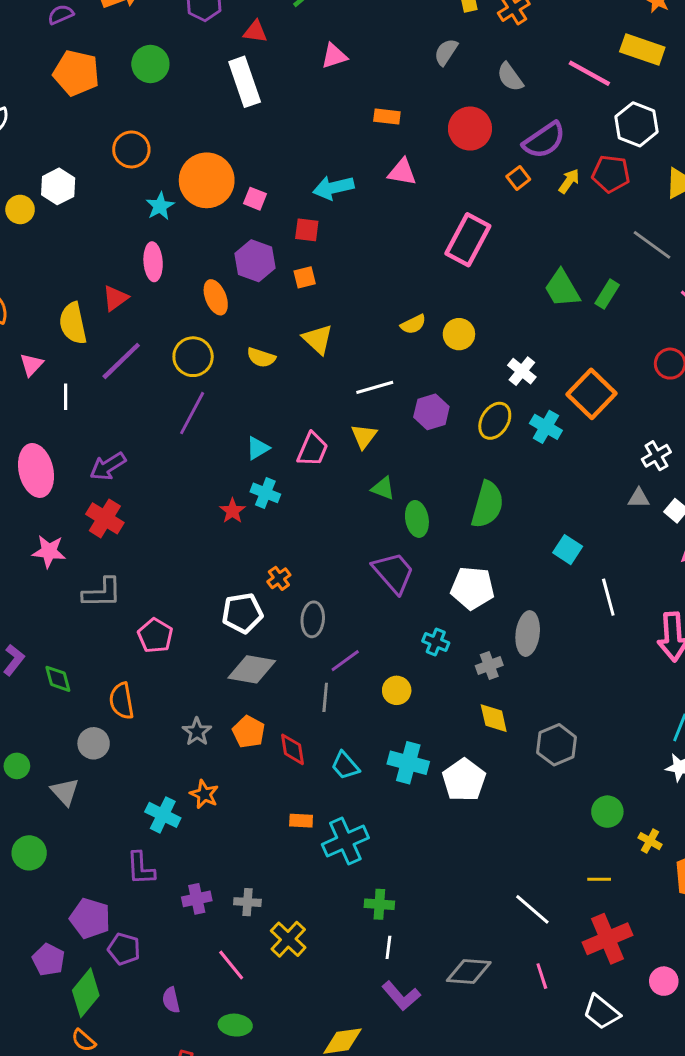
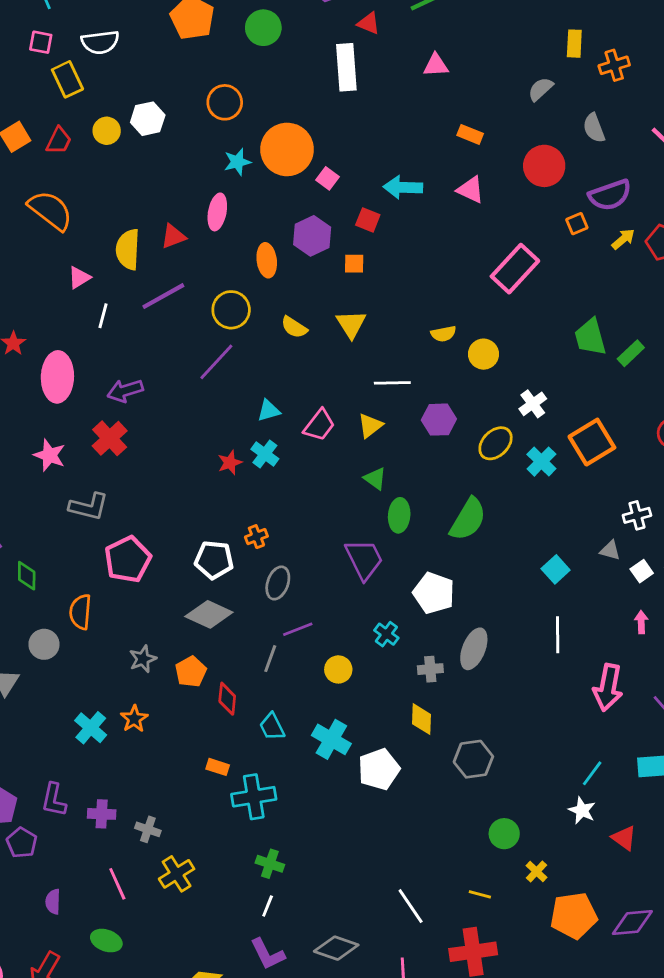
cyan square: (568, 550) -> (556, 569), moved
pink pentagon: (155, 636) -> (128, 559), size x1.4
purple L-shape: (141, 868) -> (54, 800), moved

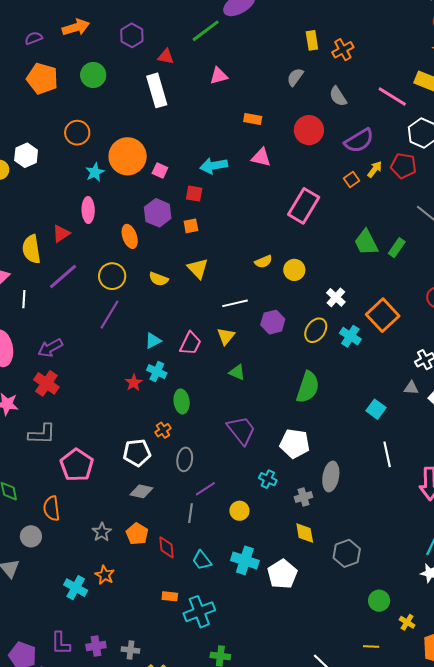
orange square: (577, 224) -> (351, 179), moved
green ellipse: (399, 515) -> (182, 401), moved
gray diamond: (209, 614) -> (141, 491), size x0.7

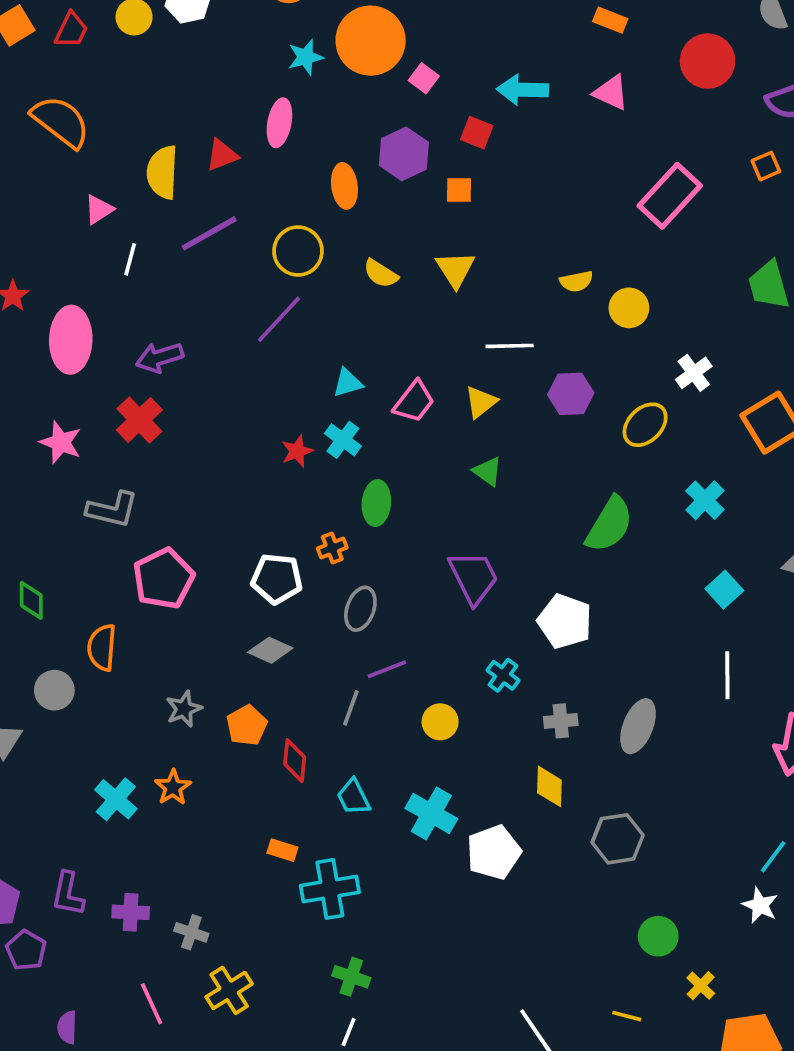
cyan cross: (350, 336) -> (705, 500), moved
gray ellipse: (331, 476) -> (638, 726), moved

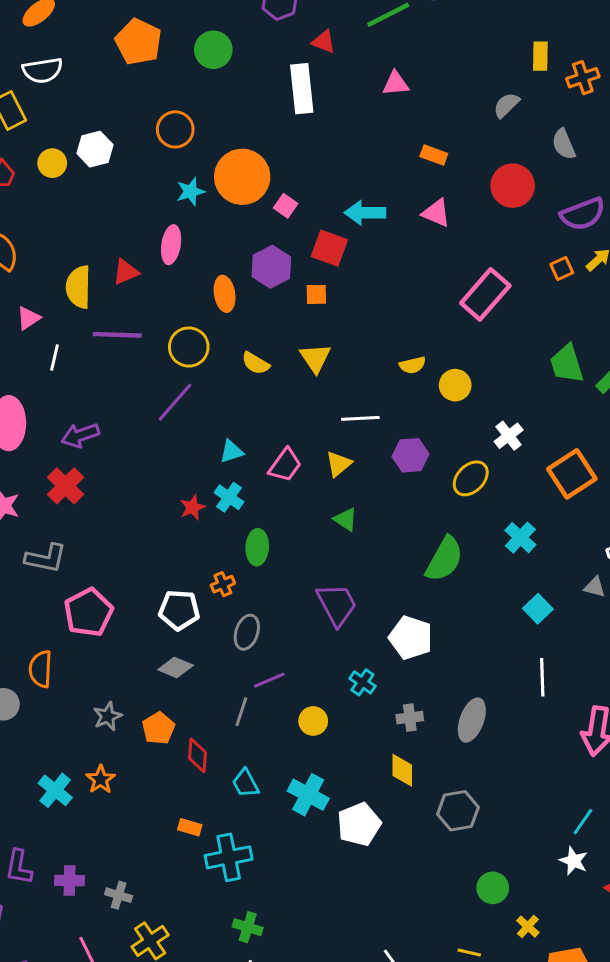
red square: (477, 133) -> (329, 248), size x1.4
purple line: (209, 233) -> (117, 335), turned 33

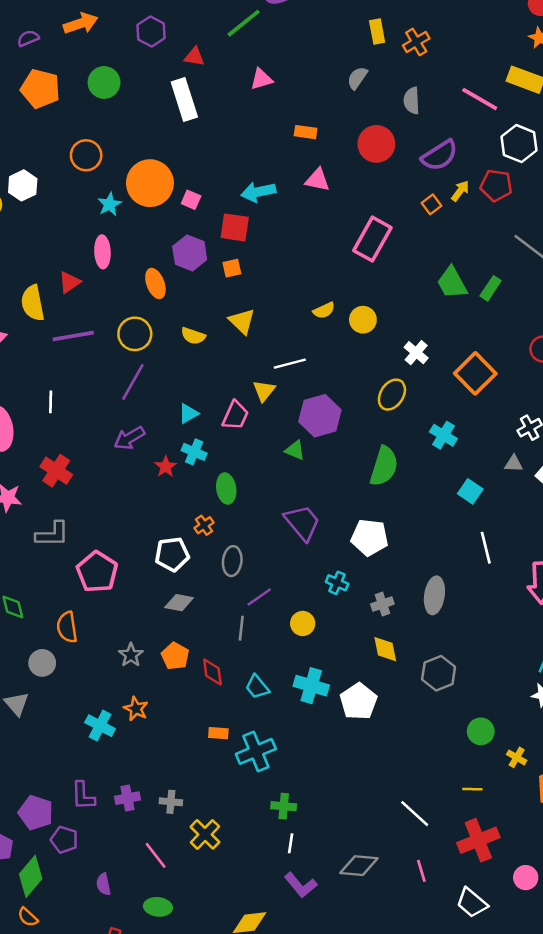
gray semicircle: (564, 144) -> (412, 101), turned 32
white line: (54, 357) -> (51, 402), moved
purple arrow: (80, 435) -> (129, 438), moved
purple hexagon: (410, 455) -> (320, 416), moved, size x1.4
yellow triangle: (339, 464) -> (264, 391), moved

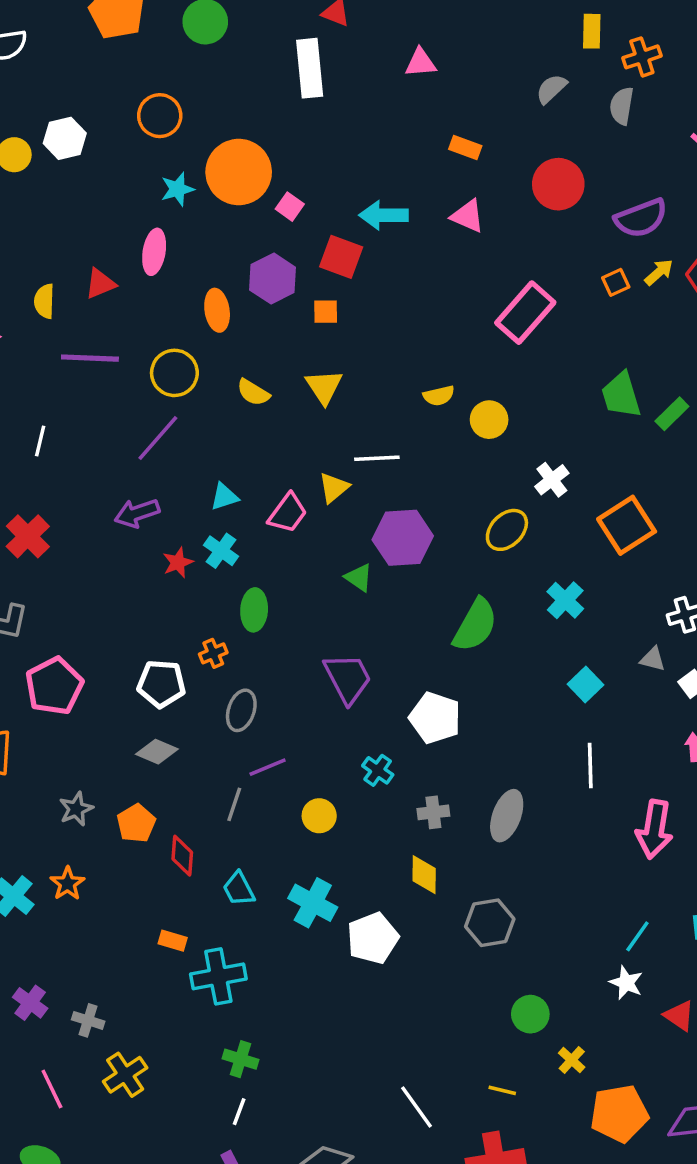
gray semicircle: (412, 101) -> (622, 106), moved
yellow semicircle: (33, 303) -> (44, 301), size x0.7
purple cross: (127, 798) -> (30, 1003), turned 35

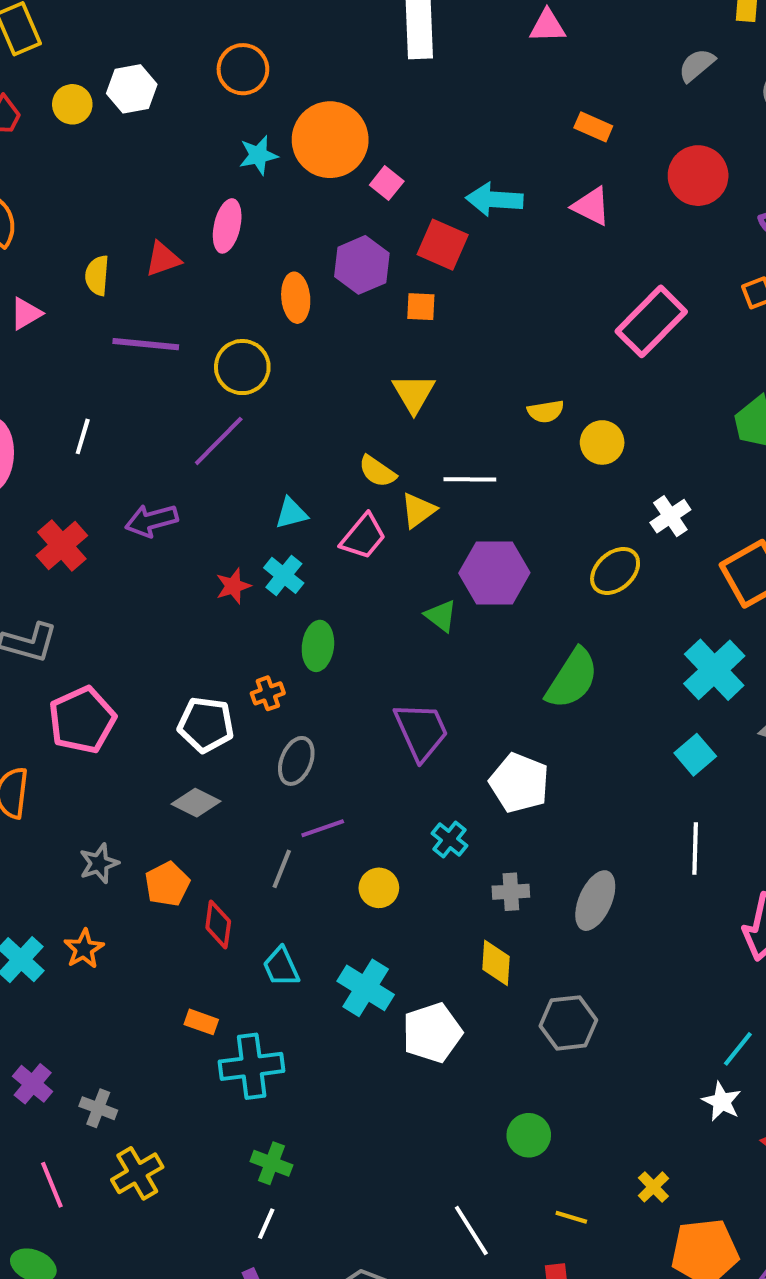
yellow semicircle: (253, 392) -> (377, 471), moved
purple arrow: (137, 513) -> (151, 520), moved
cyan cross: (565, 600) -> (714, 670), moved, size x1.4
green circle: (530, 1014) -> (529, 1135), moved

